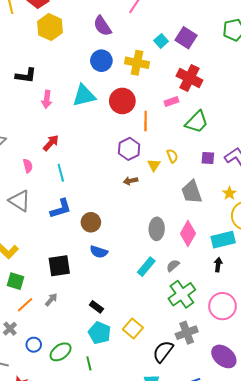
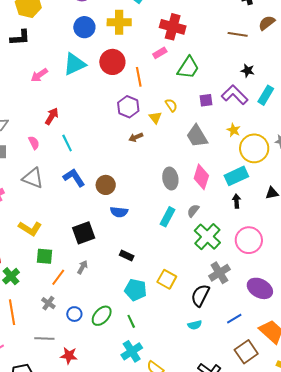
black L-shape: (26, 75) -> (20, 38), moved
pink arrow: (47, 99) -> (39, 75), turned 60
blue L-shape: (61, 209) -> (74, 178), turned -95
black rectangle: (96, 307) -> (127, 255), moved

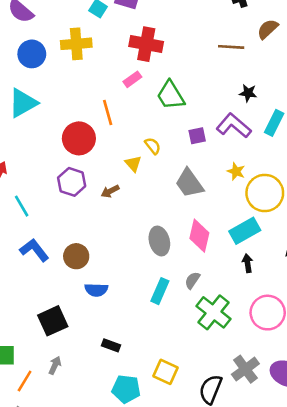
red circle: (112, 62) -> (79, 138), moved
green trapezoid: (188, 68) -> (171, 95), turned 120
purple hexagon: (128, 107) -> (72, 182), moved
gray cross: (219, 273) -> (245, 369), moved

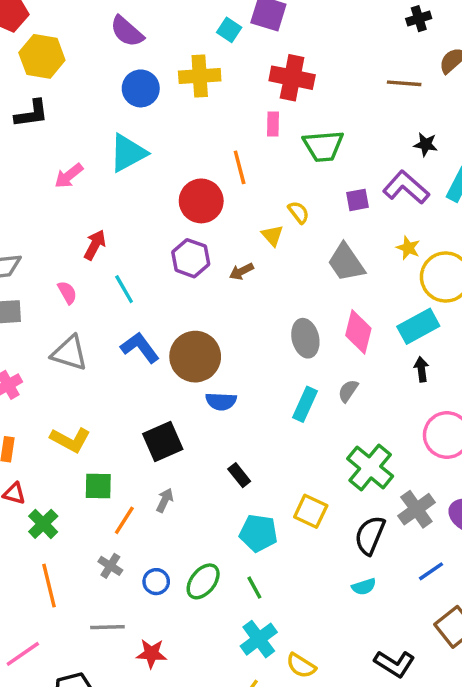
pink rectangle: (132, 79) -> (273, 124), turned -54
green trapezoid: (171, 95) -> (323, 146), turned -64
brown circle: (76, 256) -> (195, 357), size x1.5
green cross: (214, 312) -> (370, 467), moved
black rectangle: (111, 345) -> (239, 475), turned 30

